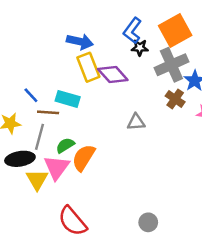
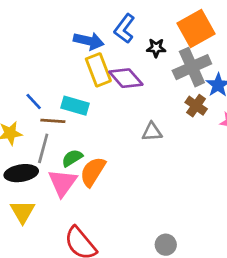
blue L-shape: (132, 31) -> (124, 29), moved
yellow triangle: (37, 180) -> (23, 212), moved

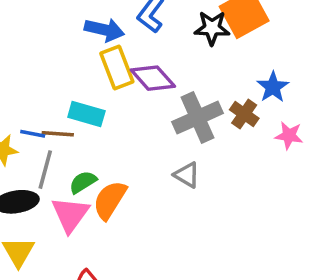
black star: (156, 48) -> (212, 28), moved, size x1.4
gray cross: (192, 67) -> (198, 118), moved
blue line: (34, 102) -> (33, 134), moved, turned -36
gray triangle: (152, 132) -> (187, 175), moved, turned 35

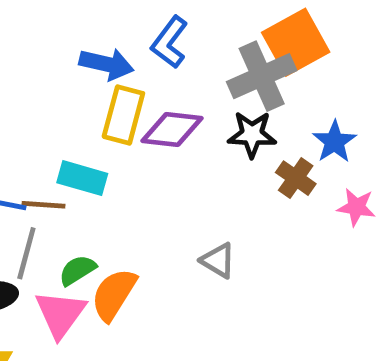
black star: (212, 28) -> (252, 134), moved
yellow rectangle: (117, 67) -> (123, 115), turned 36
purple diamond: (153, 78) -> (172, 130), turned -42
gray cross: (198, 118) -> (262, 76), moved

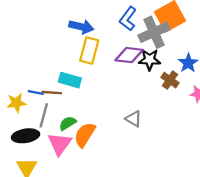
blue L-shape: (170, 42) -> (128, 19), moved
purple diamond: (172, 130) -> (129, 55), moved

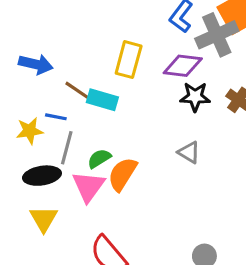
blue arrow: (81, 27) -> (36, 64), moved
black star: (150, 60) -> (195, 97), moved
brown line: (52, 93) -> (78, 91), moved, turned 30

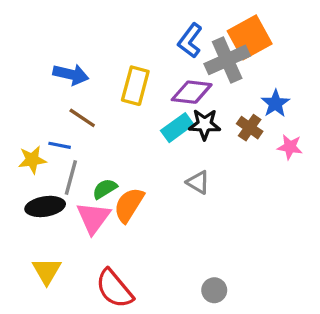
blue arrow: (36, 64) -> (71, 74), moved
cyan rectangle: (102, 100) -> (177, 128), moved, turned -52
yellow triangle: (44, 219) -> (47, 271), moved

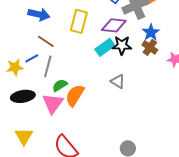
blue star: (275, 103) -> (151, 32), moved
blue line: (60, 145) -> (32, 58), turned -40
gray line: (71, 178) -> (48, 66), moved

